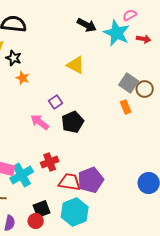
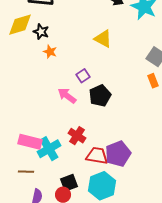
red cross: (50, 162) -> (77, 136), turned -36

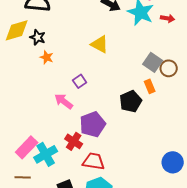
black pentagon: (100, 96) -> (131, 101), moved
pink rectangle: (30, 142) -> (27, 147), turned -60
purple pentagon: (118, 154) -> (93, 124), moved

